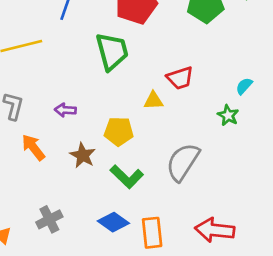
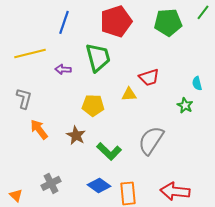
cyan semicircle: (244, 86) -> (197, 83), turned -56
purple arrow: (65, 110) -> (63, 69), moved
yellow pentagon: (119, 131) -> (93, 105), moved

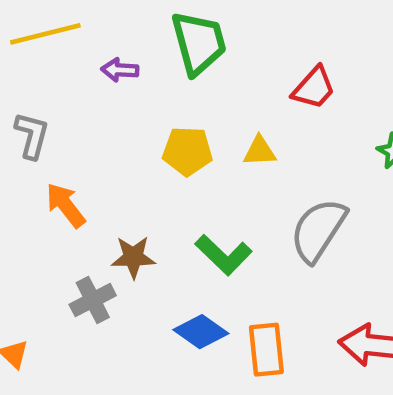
red trapezoid: (149, 77) -> (314, 88), turned -30
yellow triangle: (129, 94) -> (260, 151), moved
brown star: (76, 135) -> (133, 257), moved, turned -30
gray cross: (51, 183) -> (93, 300), moved

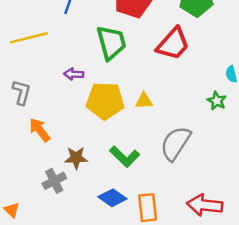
purple arrow: (120, 70) -> (74, 74), moved
red trapezoid: (314, 88) -> (173, 44), moved, size x1.4
yellow pentagon: (187, 151) -> (105, 101), size x1.4

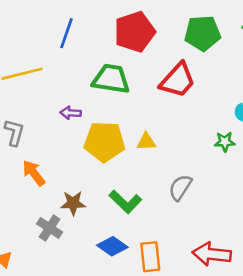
green trapezoid: (111, 43) -> (111, 79), turned -66
green star: (217, 101) -> (225, 142), turned -30
gray semicircle: (176, 143) -> (180, 187), size x0.7
gray cross: (54, 181) -> (50, 228), turned -30

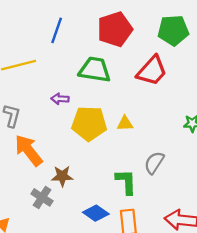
orange arrow: (34, 173) -> (29, 150), size x1.4
green L-shape: (125, 202) -> (126, 182), moved, turned -136

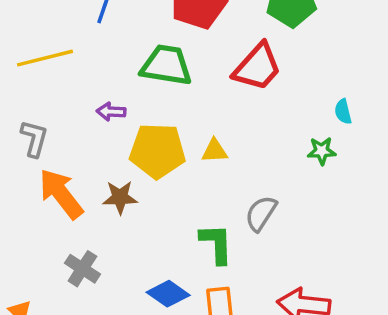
brown star: (62, 176) -> (120, 197), moved

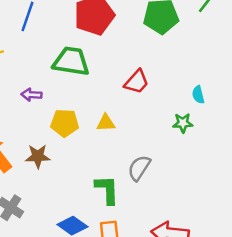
red trapezoid: (257, 67) -> (137, 82), moved, size x0.7
yellow pentagon: (157, 151) -> (65, 123), size x0.7

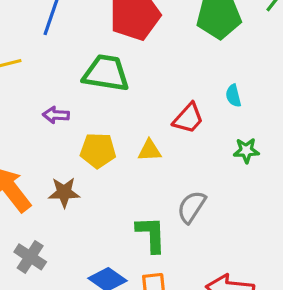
red trapezoid: (137, 82) -> (188, 118), moved
cyan semicircle: (198, 95) -> (233, 96), moved

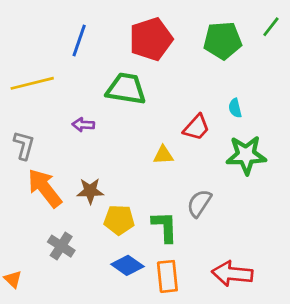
yellow pentagon: (98, 150) -> (119, 220), moved
green star: (246, 150) -> (246, 155), size x1.8

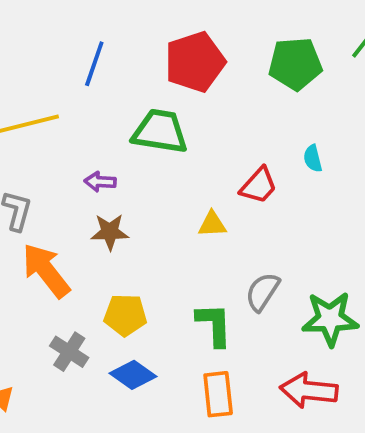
green star: (246, 155) -> (330, 319), moved
brown star: (90, 191) -> (110, 232), moved
yellow pentagon: (119, 220) -> (125, 315), moved
blue diamond: (127, 265) -> (133, 375), moved

